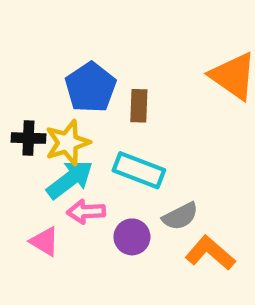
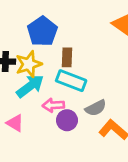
brown rectangle: (139, 106) -> (67, 57), moved
pink arrow: (86, 212) -> (53, 105), moved

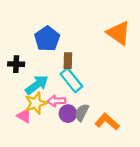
yellow star: (29, 64) -> (36, 103), moved
cyan rectangle: (71, 81) -> (71, 80), turned 30
gray semicircle: (96, 108) -> (82, 112), moved, turned 144

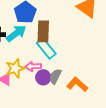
brown rectangle: (68, 61) -> (43, 31), size x1.5
cyan arrow: (37, 85) -> (16, 33), moved

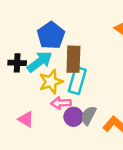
cyan rectangle: (46, 48) -> (77, 80), turned 55
yellow star: (15, 68) -> (51, 82), moved

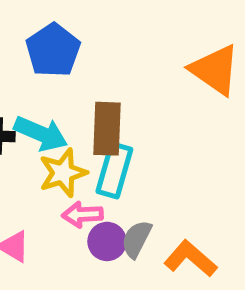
blue pentagon: (51, 35) -> (53, 50), moved
cyan arrow: (40, 62) -> (41, 134), turned 60

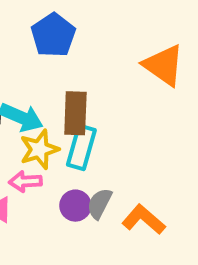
blue pentagon: (53, 50) -> (53, 35), moved
pink arrow: (83, 214) -> (25, 181), moved

